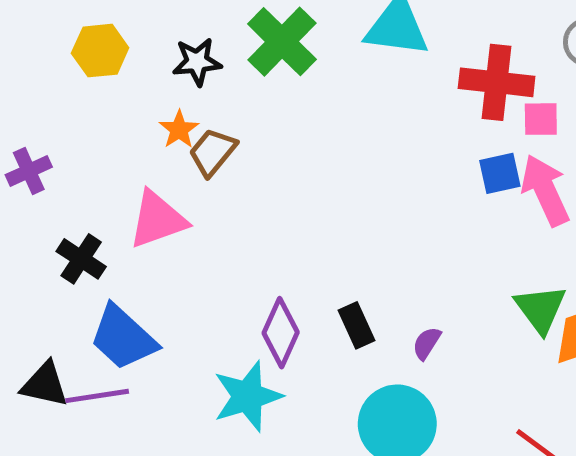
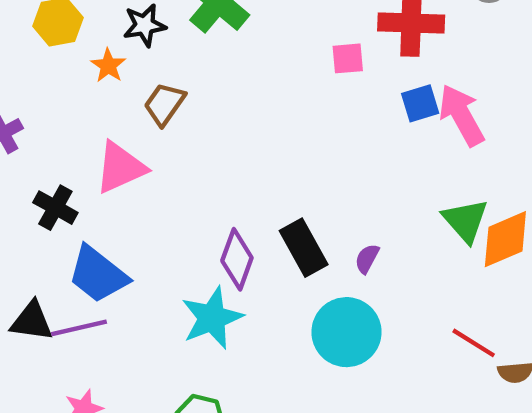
pink square: (541, 119) -> (348, 58), moved
orange star: (179, 129) -> (108, 66), moved
black rectangle: (357, 325) -> (304, 248), size x1.4

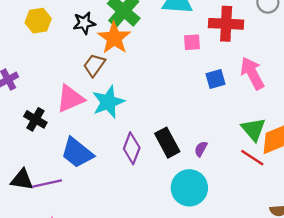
orange star: (108, 66) -> (114, 38), moved, size x1.8
blue square: (420, 103) -> (215, 79), moved
blue trapezoid: (98, 274) -> (77, 153), moved
cyan star: (212, 318) -> (108, 102), moved
red line: (474, 343) -> (252, 158), moved

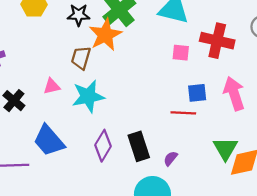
brown trapezoid: (94, 65) -> (81, 58), turned -30
pink triangle: (70, 99) -> (52, 86), size x0.6
red line: (252, 158) -> (183, 113), moved, turned -40

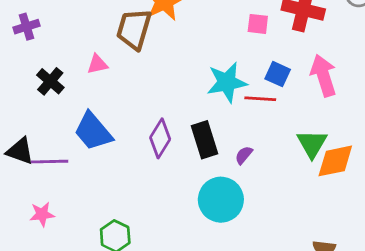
brown trapezoid: (81, 58) -> (134, 29), size x1.4
blue square: (197, 93) -> (278, 74), turned 30
cyan star: (88, 96) -> (227, 82), moved

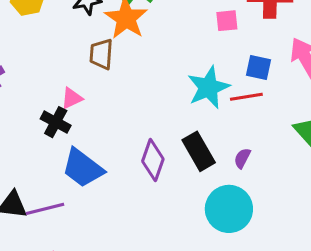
brown trapezoid: (134, 29) -> (101, 54), size x0.7
black cross: (50, 81) -> (56, 122), moved

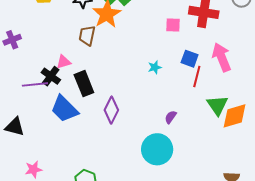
cyan star: (208, 87) -> (155, 67), size x0.5
red line: (246, 97) -> (197, 77), moved, turned -75
black rectangle: (199, 151) -> (84, 84), moved
purple line: (45, 209) -> (35, 84), moved

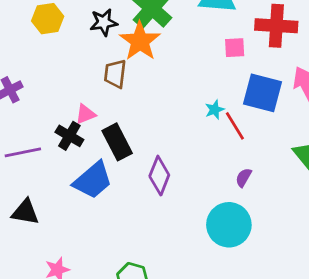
blue square: (190, 59) -> (263, 93), size x1.6
red line: (197, 77) -> (235, 126), moved, turned -40
purple line: (35, 84) -> (23, 152), moved
blue trapezoid: (64, 109) -> (93, 180), turned -80

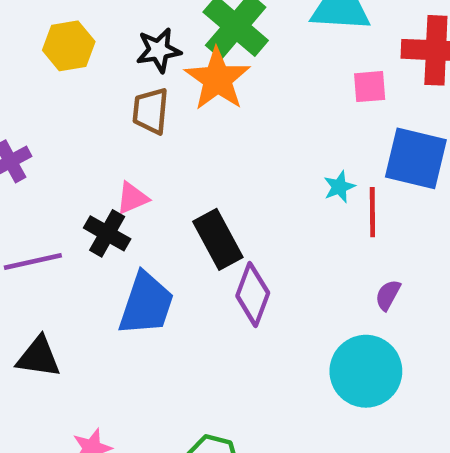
brown trapezoid: (115, 74) -> (151, 111), moved
red line: (235, 126) -> (372, 212), turned 32
black rectangle: (117, 142) -> (218, 239), moved
blue trapezoid: (93, 180) -> (146, 304), turned -30

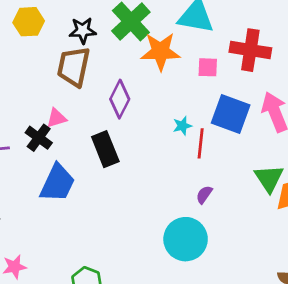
orange star: (217, 79) -> (160, 51), moved, turned 30
brown trapezoid: (151, 111) -> (74, 67), size x1.4
purple diamond: (253, 294) -> (120, 99), moved

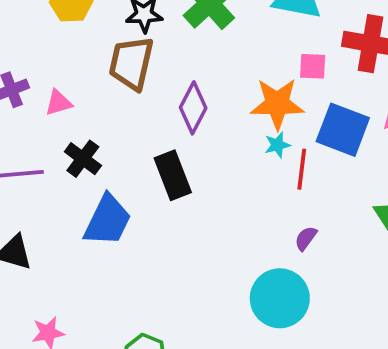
orange star: (160, 51) -> (277, 104), moved
pink triangle: (56, 118) -> (58, 103), moved

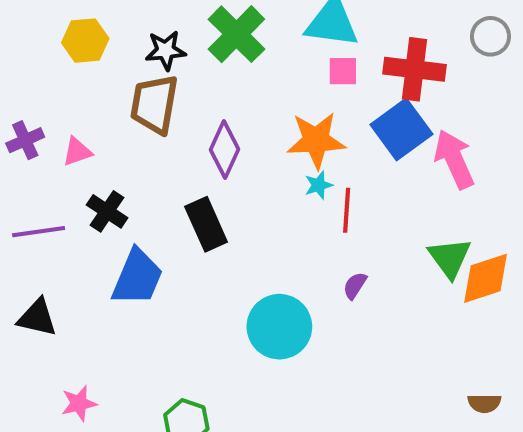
pink square: (313, 66) -> (343, 71), moved
blue square: (343, 130) -> (401, 129), moved, turned 36
cyan circle: (280, 298) -> (279, 327), moved

